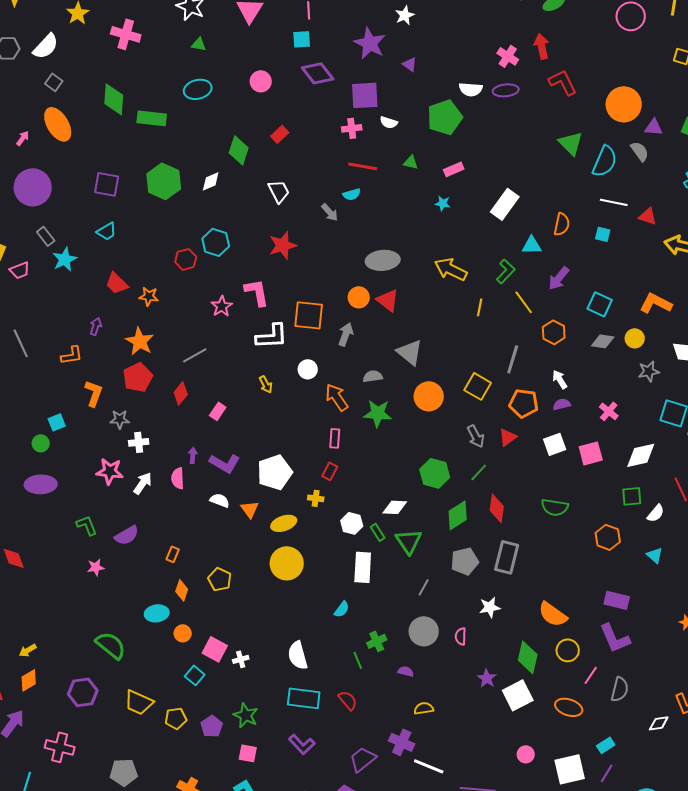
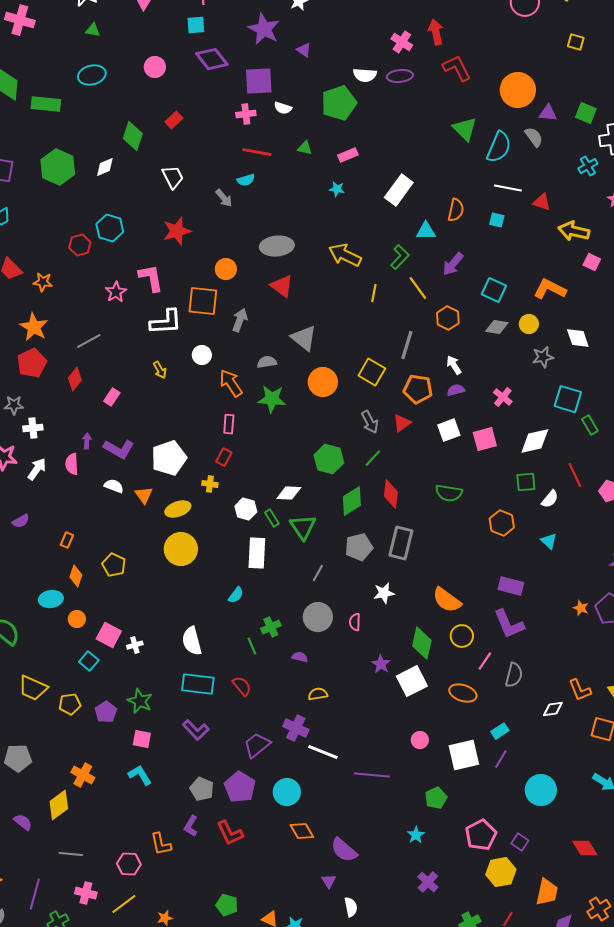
orange circle: (359, 297) -> (226, 269), moved
purple semicircle: (127, 535) -> (21, 521), size x0.7

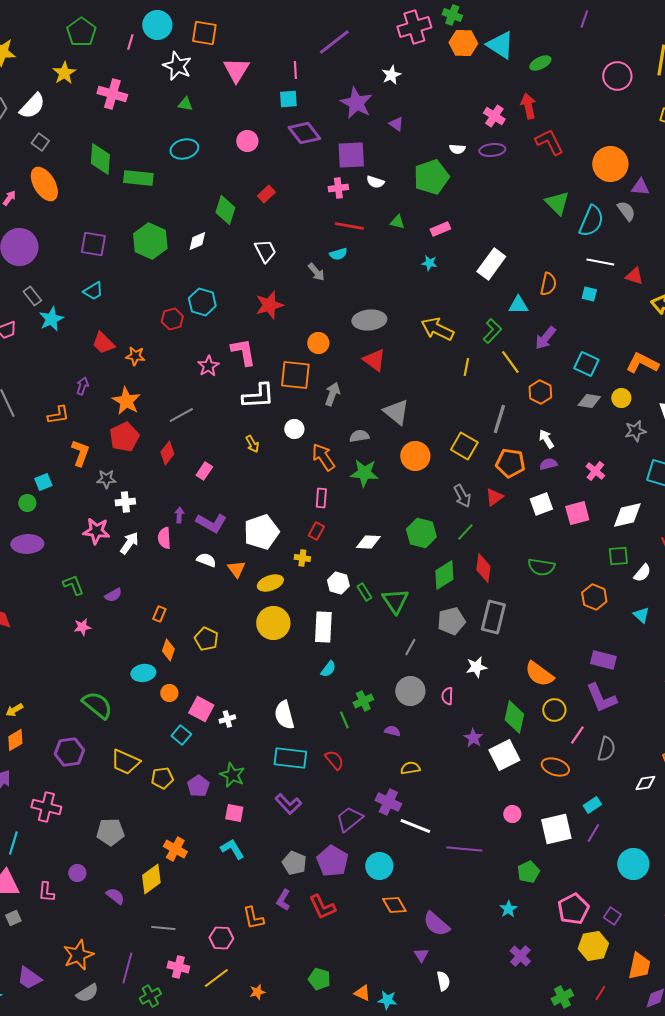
white semicircle: (365, 75) -> (457, 149), size x0.7
white diamond: (289, 493) -> (368, 542), moved
white rectangle: (257, 553) -> (323, 627), moved

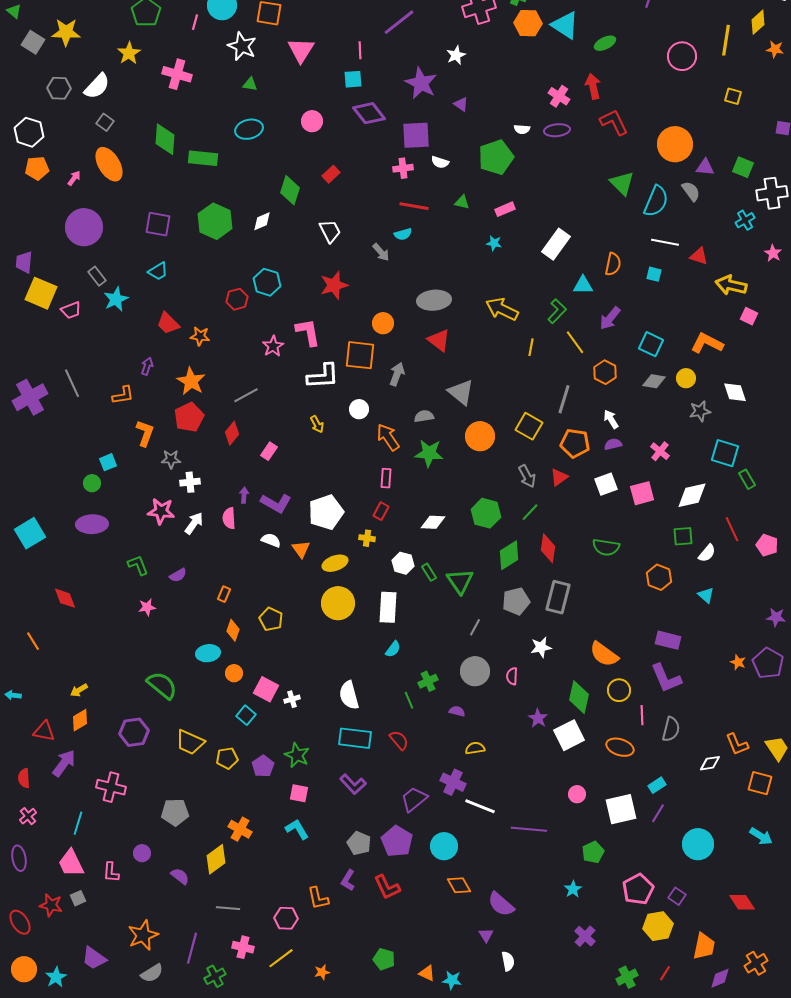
pink line: (577, 735) -> (642, 715), turned -36

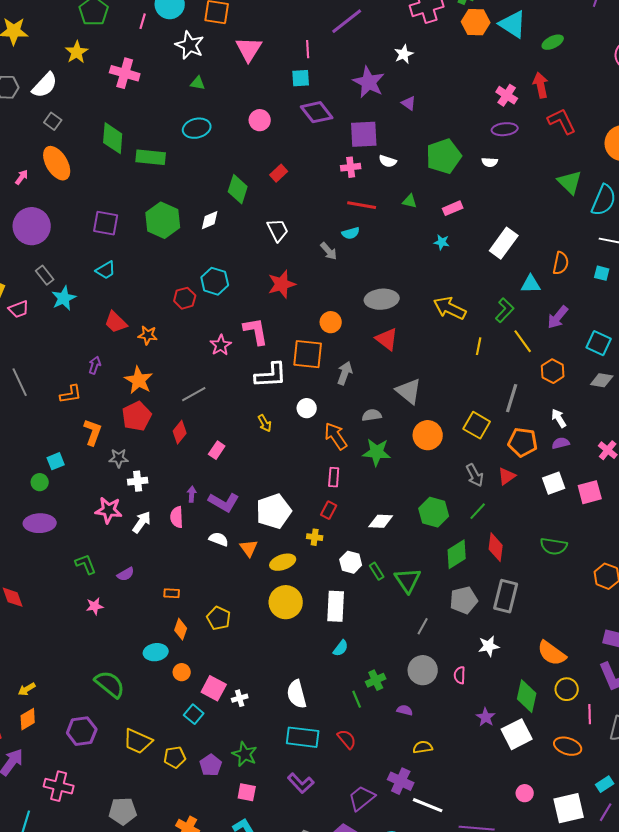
white semicircle: (522, 129) -> (490, 162), moved
orange rectangle: (224, 594) -> (172, 593), turned 70

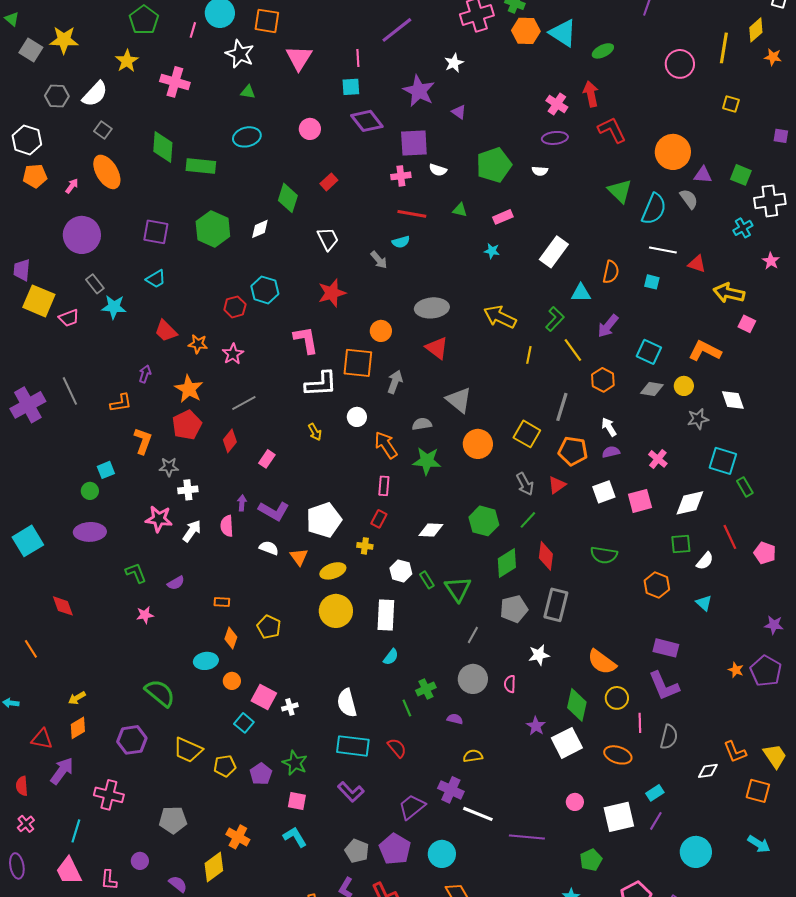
cyan star: (64, 298) -> (114, 307), turned 30
pink star: (221, 345) -> (233, 354), moved

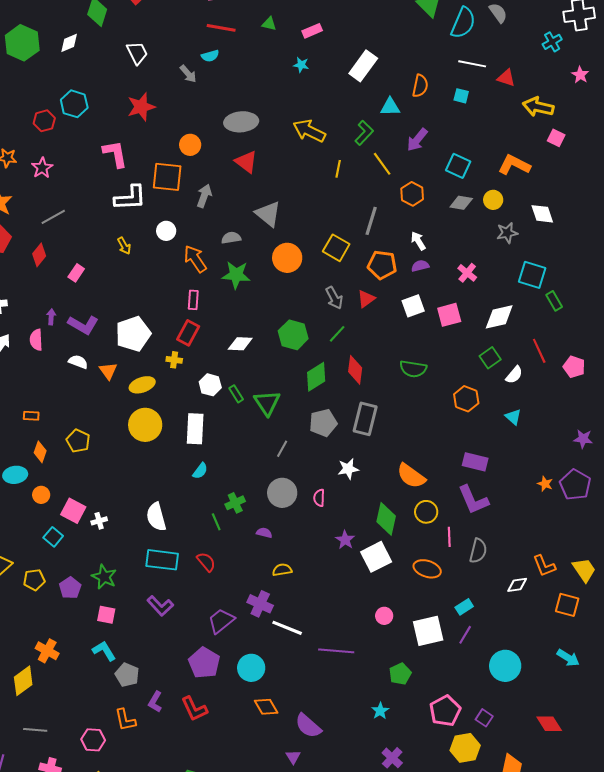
red rectangle: (379, 519) -> (188, 333), size x1.4
green square: (681, 544) -> (490, 358), turned -30
gray pentagon: (357, 851) -> (127, 675), moved

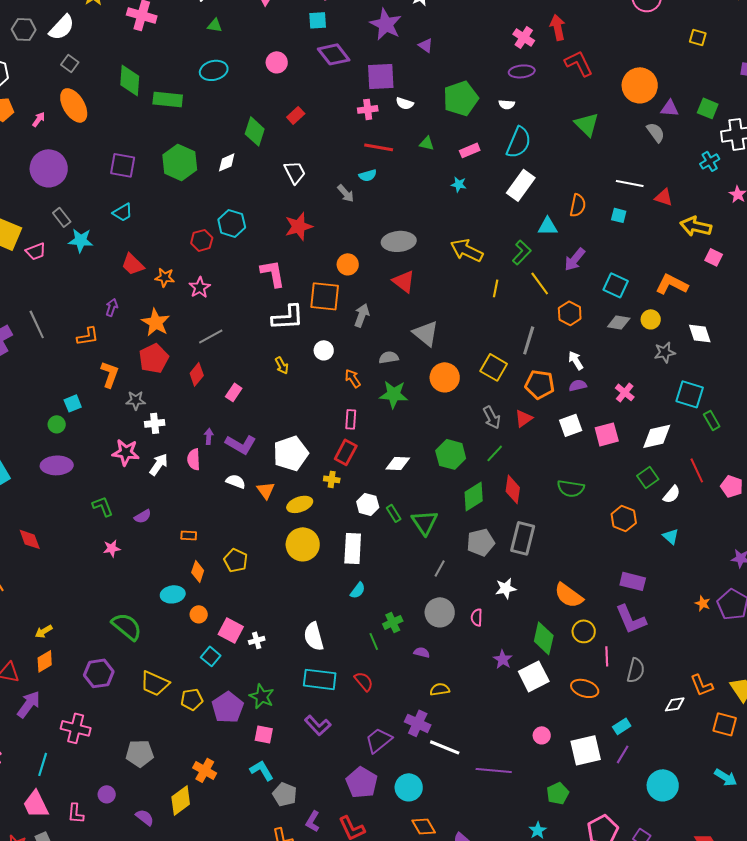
cyan semicircle: (463, 23) -> (519, 142), moved
orange arrow: (195, 259) -> (353, 378), size x0.7
purple pentagon: (70, 588) -> (228, 707), size x1.4

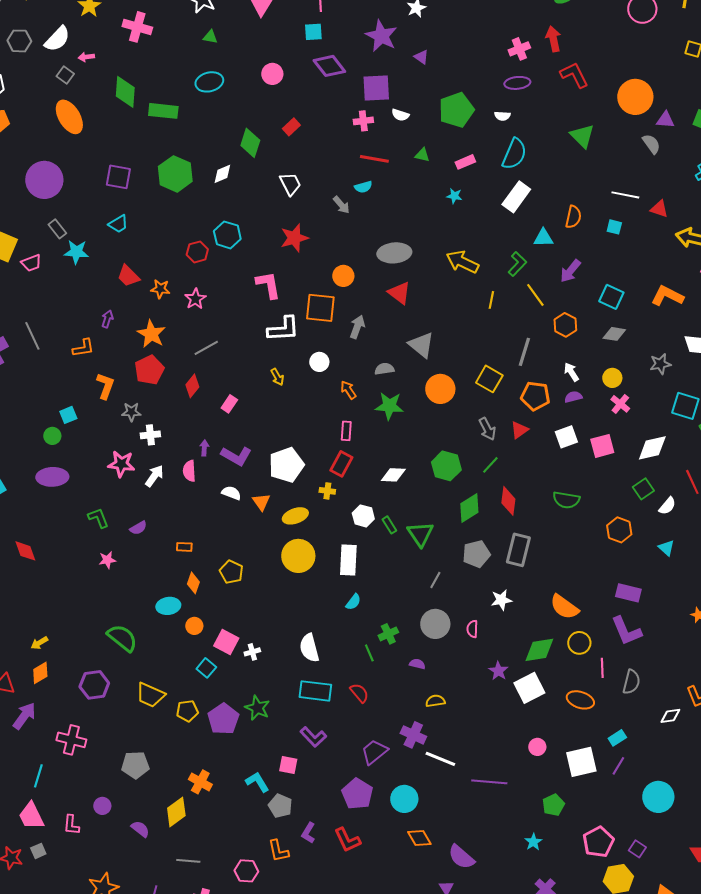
pink cross: (524, 37) -> (519, 49), turned 35
pink arrow: (39, 119) -> (86, 57), moved, turned -133
yellow circle: (651, 319) -> (612, 378), moved
green diamond: (544, 638) -> (539, 650), turned 68
pink square: (264, 734) -> (288, 765), moved

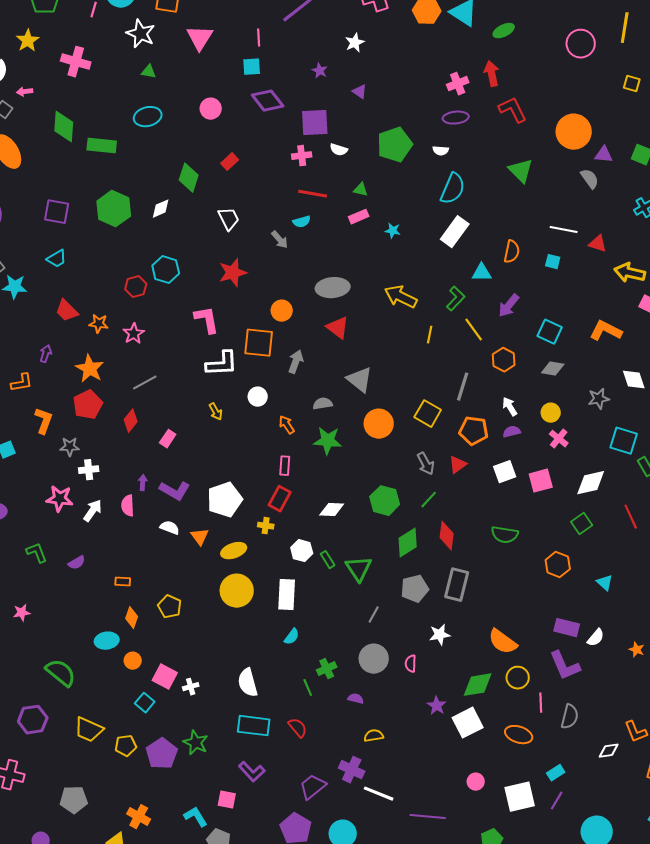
purple star: (381, 36) -> (320, 71), size x0.5
pink rectangle: (465, 162) -> (359, 217), moved
white semicircle: (667, 506) -> (596, 638), moved
pink star: (107, 560) -> (22, 613), moved

